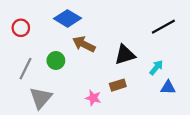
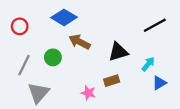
blue triangle: (168, 87) -> (159, 83), turned -32

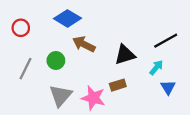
black line: (155, 25) -> (166, 41), moved
blue triangle: (159, 83) -> (168, 87), turned -32
gray triangle: (38, 93) -> (61, 96), moved
pink star: (88, 93) -> (93, 98), size x1.5

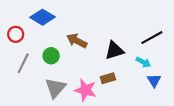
blue diamond: (68, 18) -> (42, 17), moved
red circle: (21, 28) -> (16, 34), moved
cyan arrow: (156, 68) -> (143, 62), turned 80

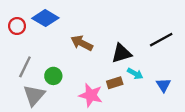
red circle: (16, 34) -> (17, 26), moved
green circle: (51, 56) -> (53, 76), moved
cyan arrow: (143, 62) -> (135, 74), moved
gray triangle: (55, 88) -> (34, 95), moved

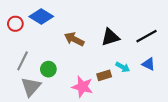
black triangle: (121, 53) -> (110, 37), moved
blue triangle: (163, 85) -> (148, 64), moved, turned -32

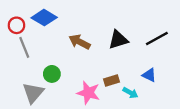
gray line: (23, 61) -> (24, 47), moved, turned -48
blue triangle: (148, 64) -> (149, 75), moved
cyan arrow: (123, 67) -> (130, 93), moved

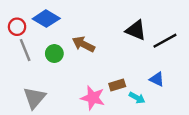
black triangle: (118, 40) -> (136, 30), moved, turned 40
green circle: (52, 74) -> (54, 54), moved

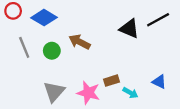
red circle: (17, 27) -> (13, 11), moved
black line: (165, 41) -> (158, 20), moved
blue triangle: (157, 79) -> (159, 82), moved
gray triangle: (35, 98) -> (54, 92), moved

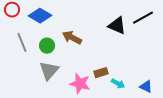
blue triangle: (159, 82) -> (146, 87), moved
gray triangle: (54, 92) -> (49, 71), moved

